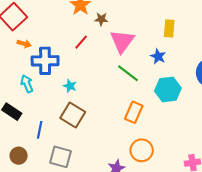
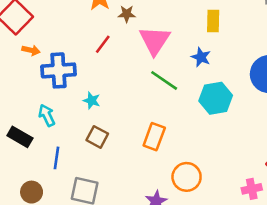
cyan arrow: (27, 84) -> (47, 115), moved
orange rectangle: (134, 112) -> (154, 137), moved
brown square: (73, 115) -> (97, 137), size x0.7

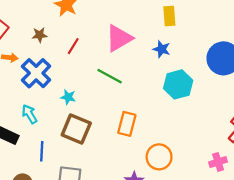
brown star: (127, 14) -> (40, 35), moved
pink triangle: (155, 40) -> (119, 38), turned 32
blue cross: (59, 70) -> (36, 73), turned -36
green line: (164, 80) -> (110, 76), moved
brown square: (97, 137) -> (76, 129), size x1.5

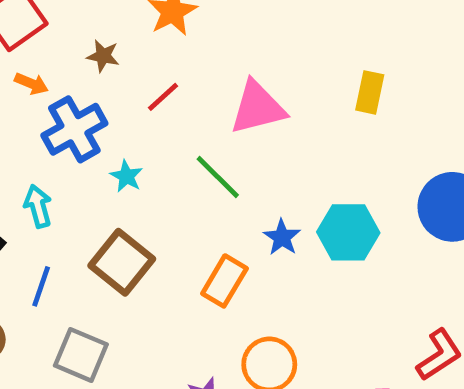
blue star: (162, 49) -> (282, 237), moved
cyan star: (68, 97) -> (126, 176), moved

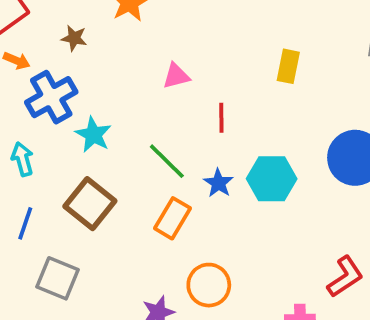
red line: (163, 97) -> (221, 118), moved, turned -48
pink triangle: (258, 108) -> (176, 76), moved, size x0.6
cyan star: (126, 176) -> (93, 135), size x1.4
green line: (218, 177) -> (167, 161), moved

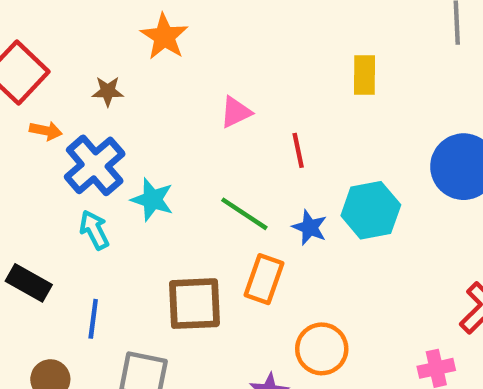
cyan arrow: (22, 159) -> (94, 230), moved
brown square: (90, 204) -> (194, 304), moved, turned -30

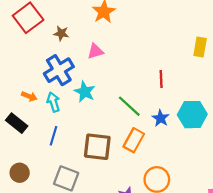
brown star: (108, 91) -> (61, 33), moved
pink triangle: (236, 112) -> (95, 51), moved
orange arrow: (46, 131) -> (29, 96), moved
blue line: (93, 319) -> (53, 136), moved

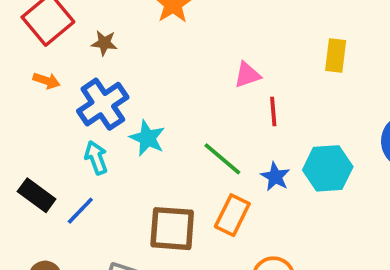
pink triangle: (95, 51) -> (247, 75), moved
orange arrow: (29, 96) -> (46, 81), moved
blue line: (53, 136) -> (80, 211), moved, turned 30

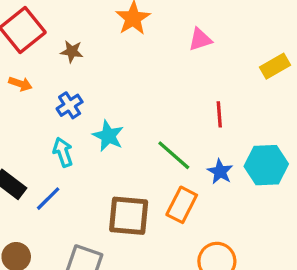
yellow rectangle: (336, 55) -> (275, 66), turned 52
pink triangle: (247, 75) -> (200, 39), moved
blue cross: (103, 104) -> (70, 105), size x0.6

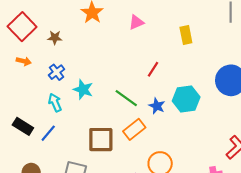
yellow rectangle: (275, 66) -> (186, 35), turned -66
red line: (219, 114) -> (153, 69), turned 42
orange rectangle: (182, 205) -> (134, 129), turned 30

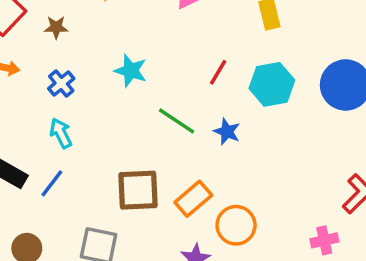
cyan star: (83, 89) -> (131, 71), moved
cyan hexagon: (186, 99) -> (272, 84), moved
orange rectangle: (134, 129) -> (193, 199), moved

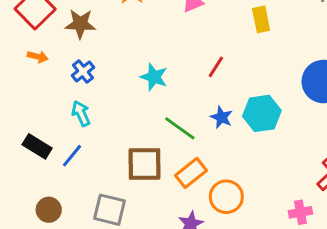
brown star: (56, 27) -> (80, 24), size x1.5
cyan star: (131, 71) -> (154, 77), moved
cyan hexagon: (272, 84) -> (262, 113), moved
green line: (177, 121) -> (180, 128), moved

